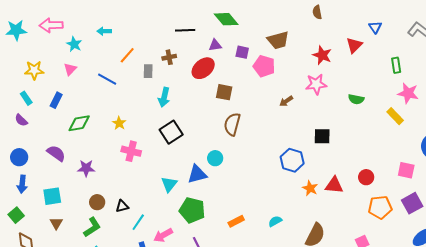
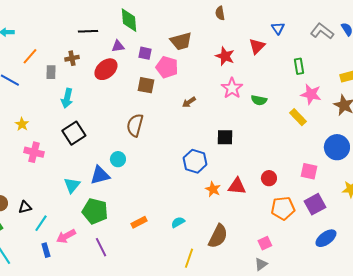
green diamond: (226, 19) -> (129, 20), turned 35
pink star: (316, 84) -> (232, 88), moved, turned -30
brown square: (224, 92) -> (146, 85), moved

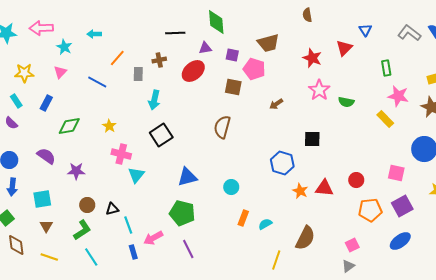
cyan circle: (118, 159) -> (231, 187), moved
cyan triangle: (72, 185) -> (136, 175), moved
orange rectangle: (139, 222) -> (243, 218), moved, turned -42
cyan line: (41, 223) -> (128, 225), turned -54
blue ellipse: (326, 238) -> (400, 241), moved

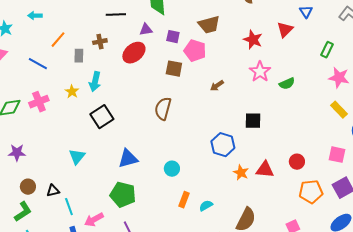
green rectangle: (386, 68) -> (327, 50), turned 35
green semicircle: (346, 102) -> (287, 84), turned -35
yellow rectangle: (385, 119) -> (339, 110), moved
yellow star: (109, 126) -> (72, 92), moved
pink cross: (121, 154) -> (39, 102), moved, turned -36

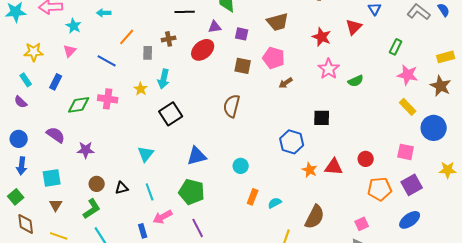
pink pentagon: (195, 51) -> (274, 58), moved
pink cross: (39, 102) -> (108, 99), turned 30
cyan line: (69, 207) -> (150, 192), moved

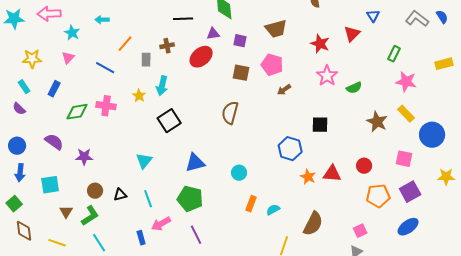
brown star: (441, 86) -> (377, 122), moved
brown triangle: (56, 205) -> (66, 212), moved

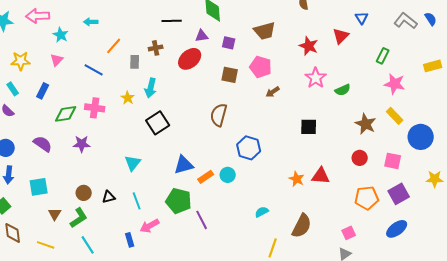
blue hexagon: (290, 149) -> (249, 148), moved
purple star: (84, 157) -> (82, 144), moved
red circle: (364, 166) -> (360, 158), moved
orange rectangle: (251, 204) -> (206, 177), moved, turned 35
purple line: (196, 235) -> (202, 220), moved

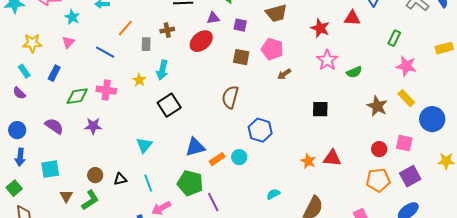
red triangle: (341, 36) -> (352, 18), turned 48
red circle: (360, 158) -> (379, 149), moved

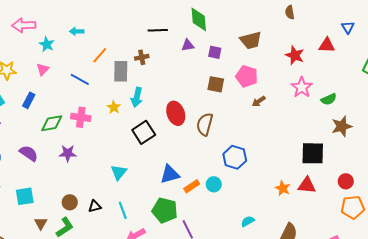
red ellipse: (201, 41) -> (176, 113), moved, turned -70
gray rectangle: (146, 44) -> (121, 71), size x1.5
brown star: (377, 106) -> (342, 126), moved, turned 30
black square: (320, 109) -> (313, 153), moved, size x1.4
red circle: (379, 149) -> (346, 181), moved

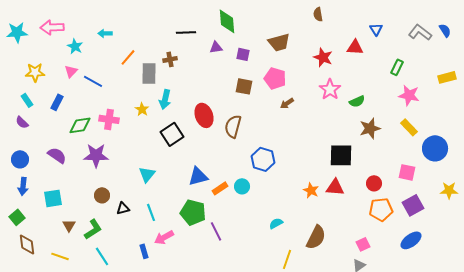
blue line: (80, 79) -> (93, 81), moved
purple star: (68, 153) -> (96, 155), size x1.4
brown circle: (70, 202) -> (102, 195), moved

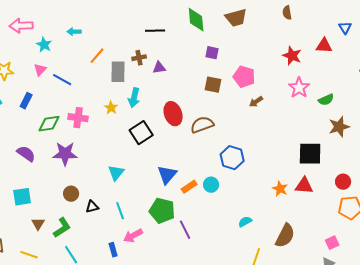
brown trapezoid: (279, 42) -> (236, 18), moved
purple triangle: (216, 47) -> (159, 68), moved
brown semicircle: (233, 126) -> (202, 125), turned 55
blue triangle: (198, 176) -> (167, 175), turned -35

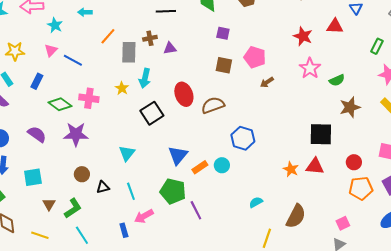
green diamond: (49, 124) -> (60, 104), turned 45

